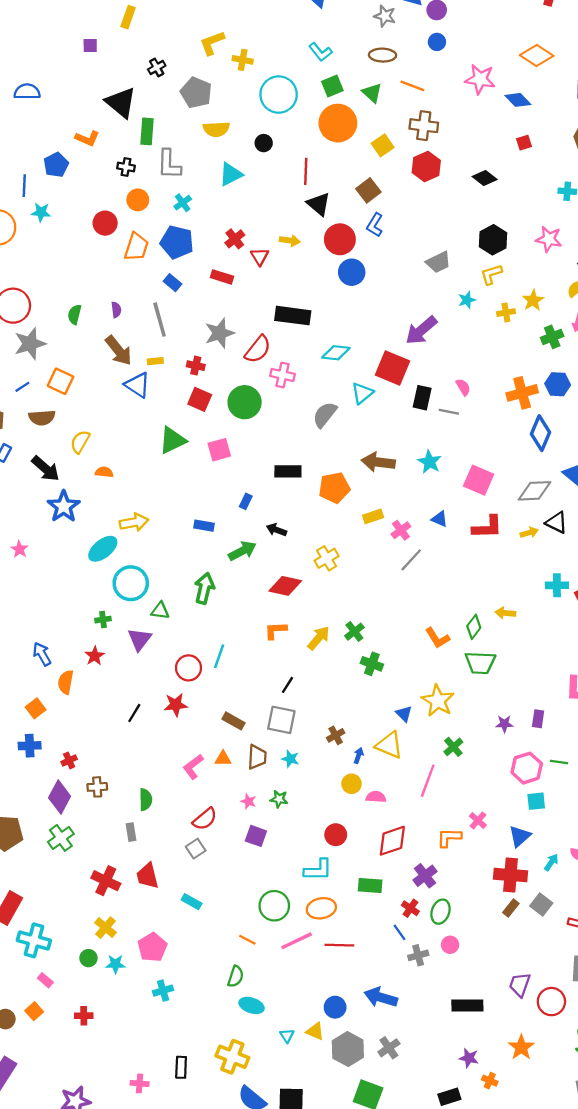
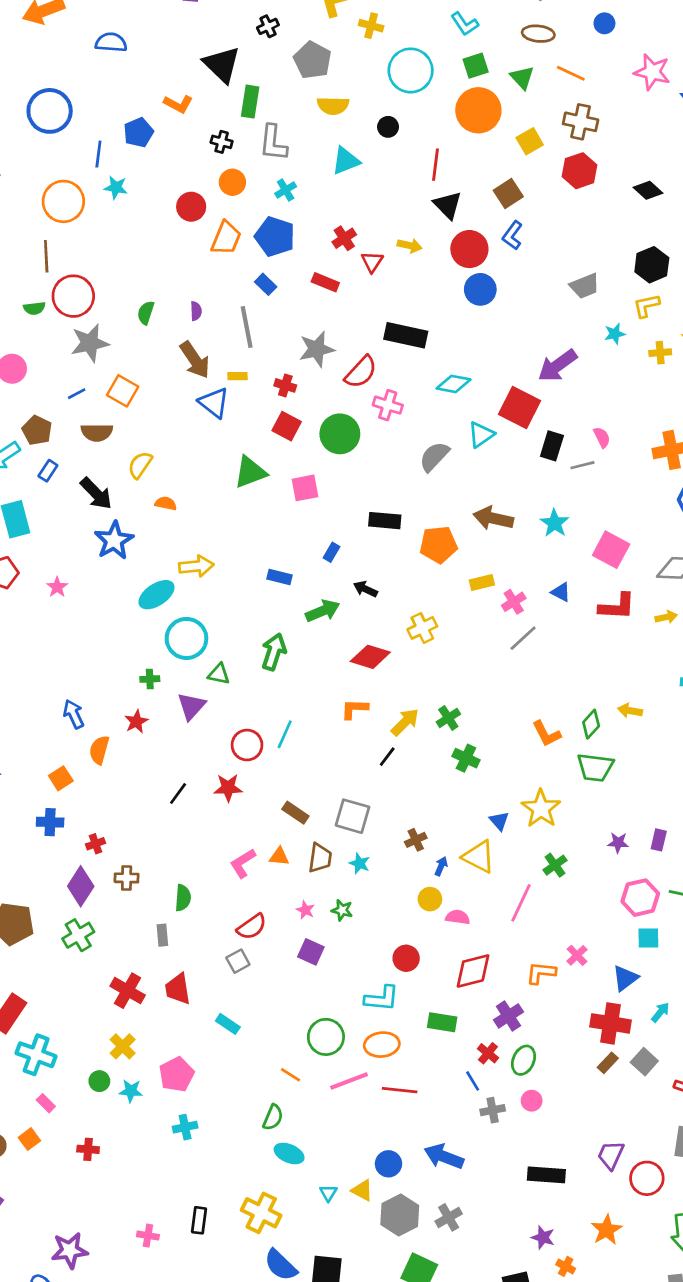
gray line: (449, 412) -> (582, 465), turned -30
black line: (288, 685) -> (387, 757), moved

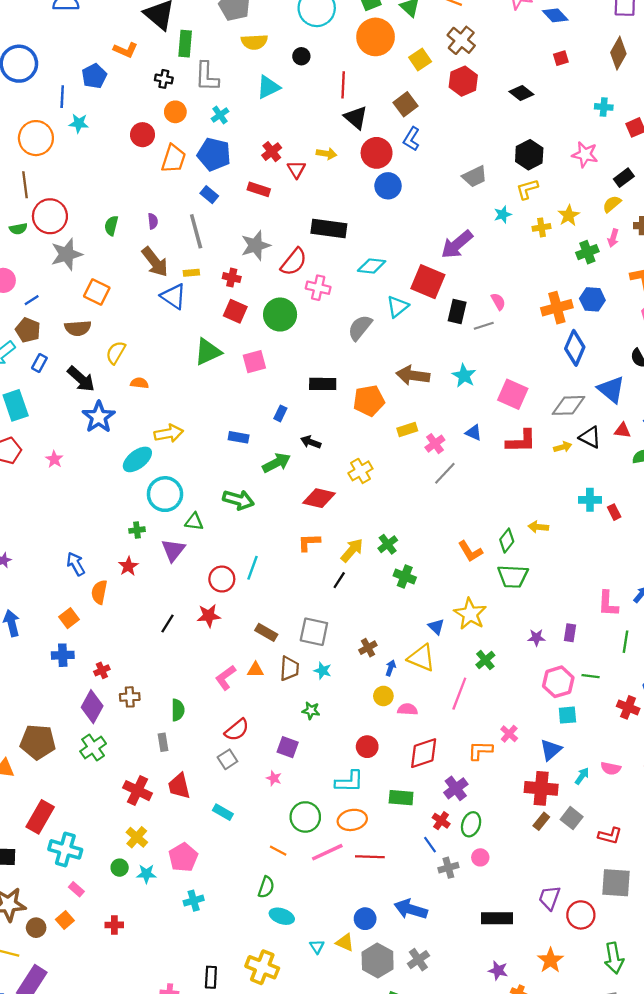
brown cross: (581, 122) -> (461, 40), turned 32
blue line: (77, 394) -> (32, 300), moved
green arrow: (274, 652) -> (238, 500), turned 92
pink star: (305, 910) -> (274, 778), moved

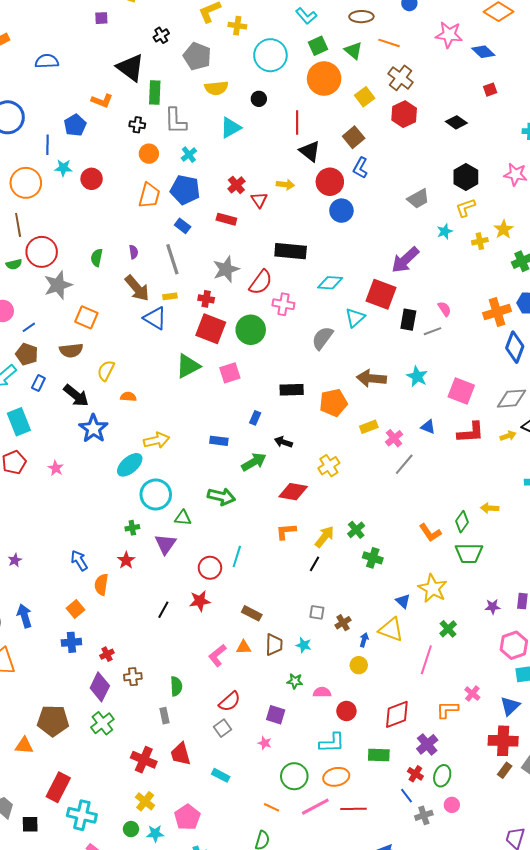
red circle: (142, 135) -> (92, 179), moved
red square: (235, 311) -> (211, 329), size x1.4
gray square: (314, 632) -> (317, 612), moved, size x0.6
pink semicircle: (408, 709) -> (322, 692), moved

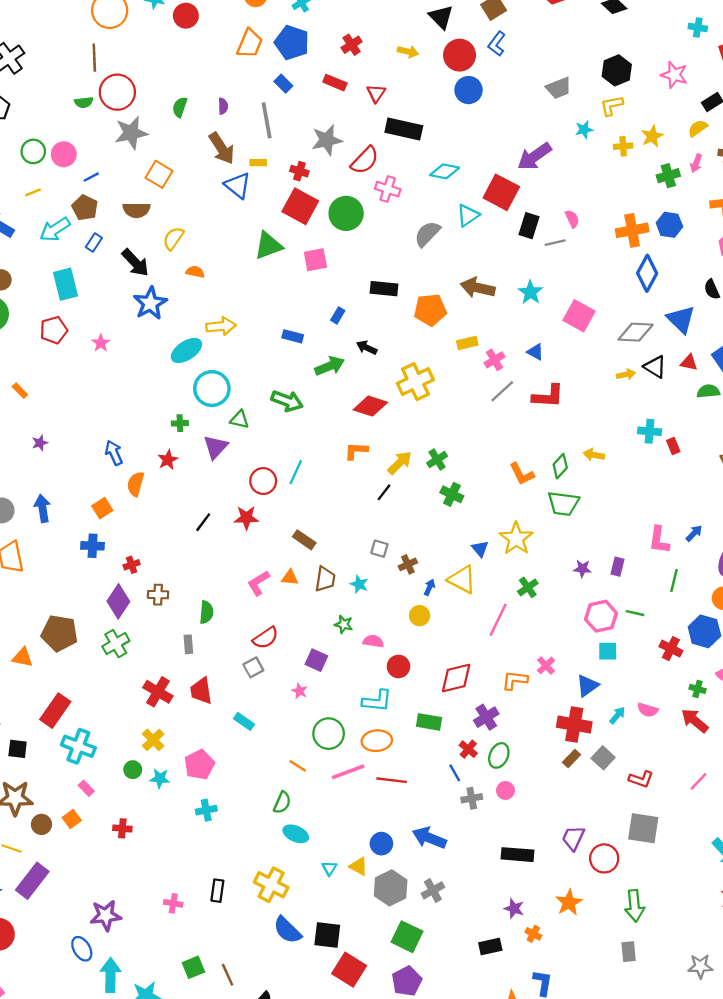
red triangle: (259, 200) -> (376, 93), moved
red L-shape: (471, 432) -> (548, 396), moved
yellow cross: (329, 466) -> (415, 382), size x1.4

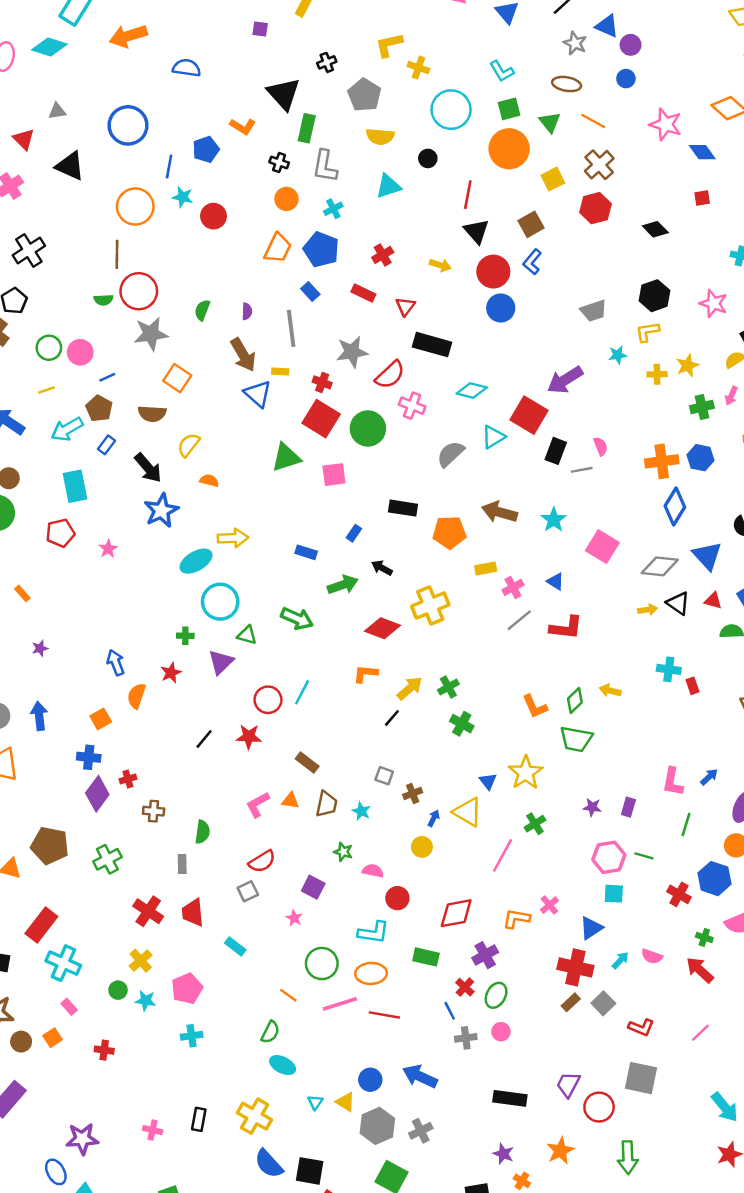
purple diamond: (118, 601) -> (97, 794), moved

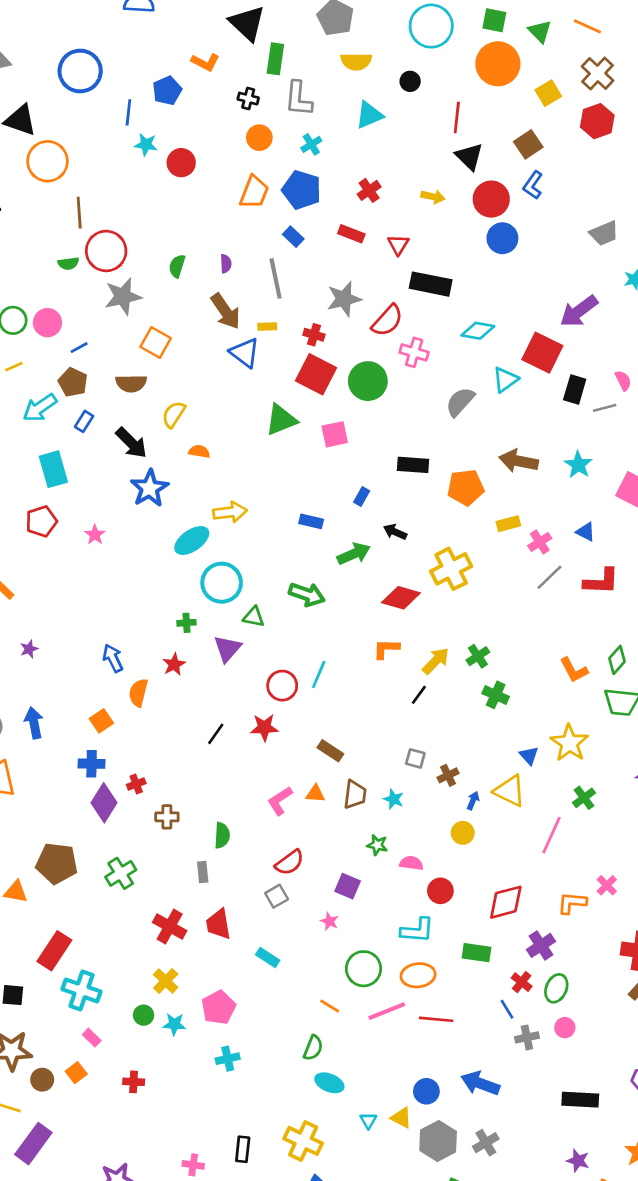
green square: (509, 109) -> (494, 20), turned 30
orange circle: (135, 207) -> (48, 161), moved

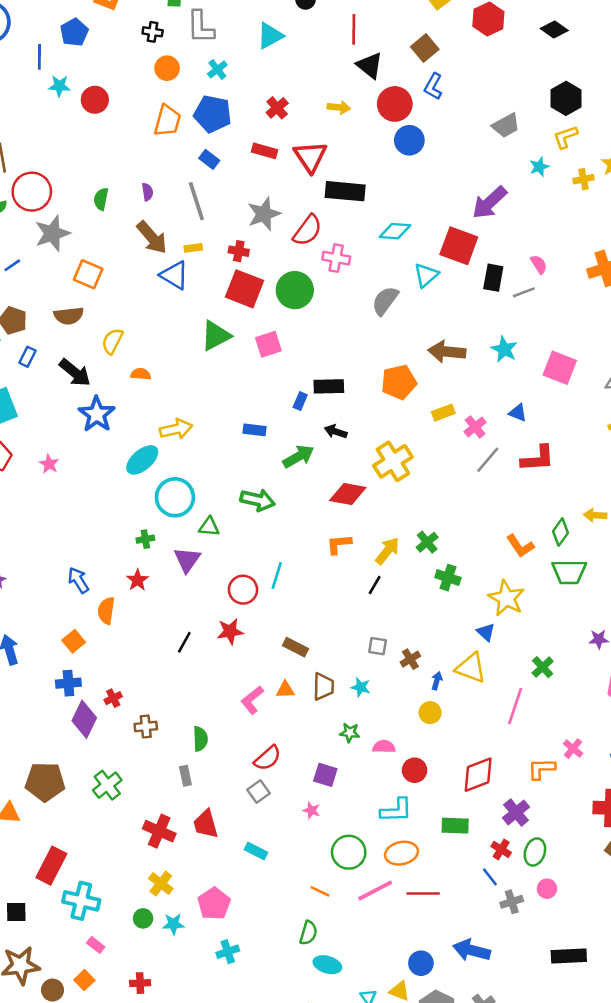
red triangle: (398, 245) -> (310, 157), size x1.6
blue line: (79, 348) -> (12, 265), moved
black rectangle: (413, 465) -> (329, 386), moved
yellow star: (569, 743) -> (506, 598), moved

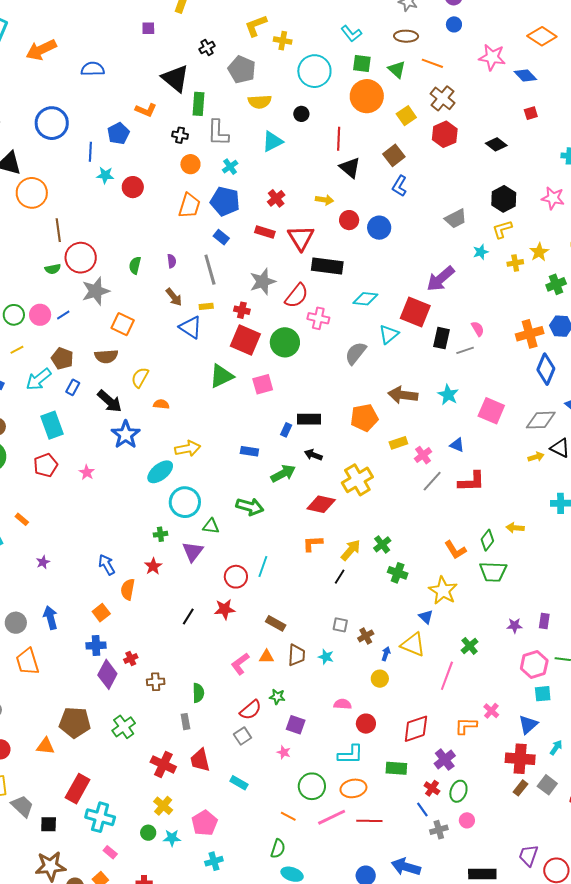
red circle: (395, 104) -> (349, 220), moved, size x0.7
brown arrow: (152, 237) -> (174, 297), size x0.7
green star: (350, 733) -> (277, 697), moved

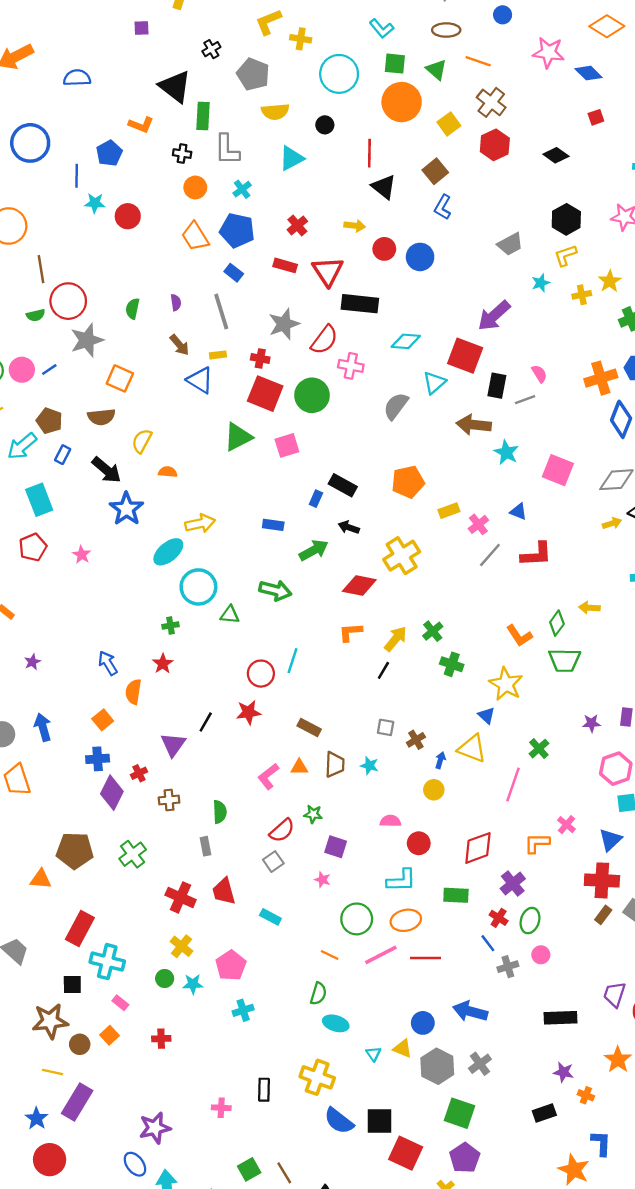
orange trapezoid: (189, 206) -> (195, 236), turned 132
brown arrow: (403, 395) -> (474, 425), moved
black rectangle: (309, 419) -> (343, 485), turned 30
purple triangle: (193, 552) -> (173, 745), moved
black square: (49, 824) -> (72, 984), moved

